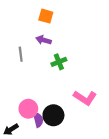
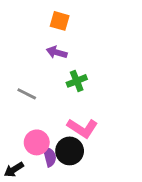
gray line: (21, 54) -> (27, 94), moved, turned -56
pink L-shape: (85, 98) -> (82, 128), moved

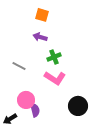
pink L-shape: (82, 128) -> (55, 78), moved
black circle: (70, 151) -> (78, 106), moved

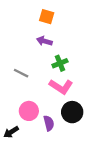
black circle: (78, 106) -> (72, 112), moved
purple semicircle: (35, 110) -> (49, 123), moved

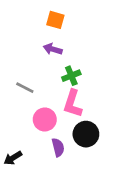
pink L-shape: (61, 87) -> (73, 104), turned 75
pink circle: (29, 111) -> (45, 119), moved

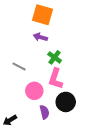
orange square: (55, 20) -> (42, 15), size x1.5
green cross: (71, 76) -> (55, 57), turned -32

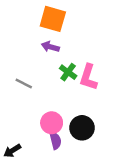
pink L-shape: (56, 79) -> (88, 77), moved
pink circle: (34, 91) -> (52, 123), moved

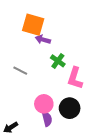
orange square: (53, 19) -> (33, 25), moved
pink L-shape: (88, 77) -> (75, 78), moved

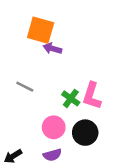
green cross: (58, 61) -> (71, 98), moved
purple semicircle: (47, 119) -> (52, 155), moved, turned 88

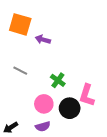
orange square: (41, 30) -> (20, 24), moved
pink L-shape: (92, 96) -> (87, 95), moved

